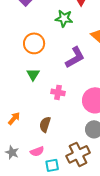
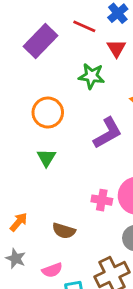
pink cross: (58, 92) -> (102, 200), moved
brown semicircle: (45, 124) -> (64, 231), turned -91
gray star: (12, 152) -> (16, 258), moved

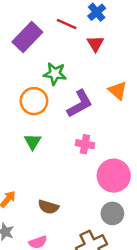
green star: (92, 76) -> (55, 74), moved
purple L-shape: (108, 133) -> (80, 104), moved
pink cross: (102, 200) -> (85, 144), moved

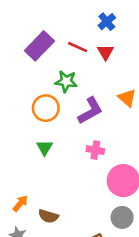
red line: (67, 24) -> (78, 47), moved
brown semicircle: (48, 207) -> (48, 216), moved

